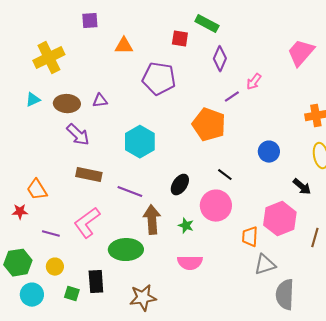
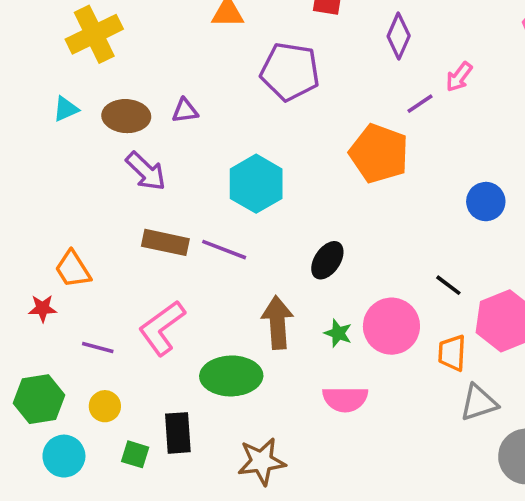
black line: (225, 175) -> (448, 285), moved
purple line: (130, 192) -> (224, 250), moved
pink circle: (216, 206) -> (391, 326), moved

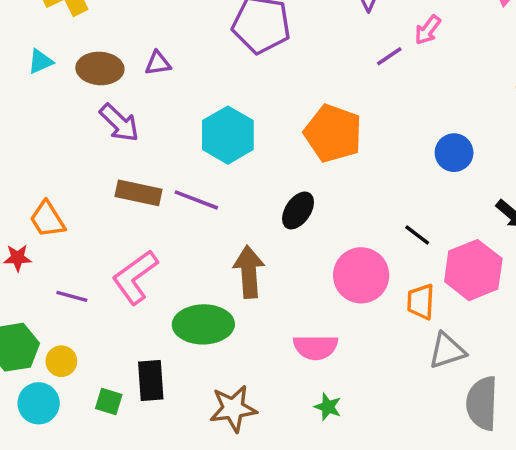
orange pentagon: (379, 153) -> (333, 133), moved
green star: (338, 333) -> (328, 407), moved
yellow circle: (105, 406) -> (61, 361), moved

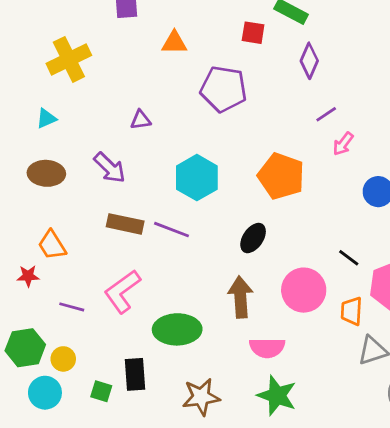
pink arrow: (428, 30) -> (343, 144), moved
brown ellipse: (100, 68) -> (46, 173), moved
brown arrow: (249, 272) -> (240, 297), moved
green star: (328, 407) -> (277, 395), size x1.8

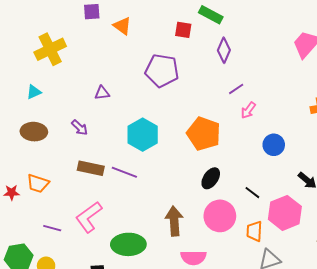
orange triangle: (174, 43) -> (122, 26), moved, turned 36
purple arrow: (110, 168) -> (80, 128), size x0.7
black ellipse: (253, 238) -> (211, 178), moved
orange trapezoid: (52, 245) -> (38, 183), turned -40
red star: (28, 276) -> (12, 193), moved

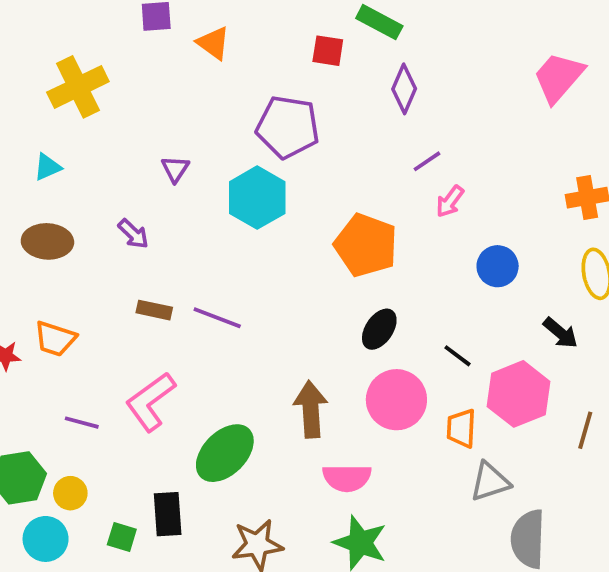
purple triangle: (102, 93) -> (175, 169), turned -49
cyan hexagon: (143, 135) -> (257, 198), moved
brown rectangle: (91, 168) -> (154, 310), size x0.7
green ellipse: (128, 244) -> (225, 453), turned -44

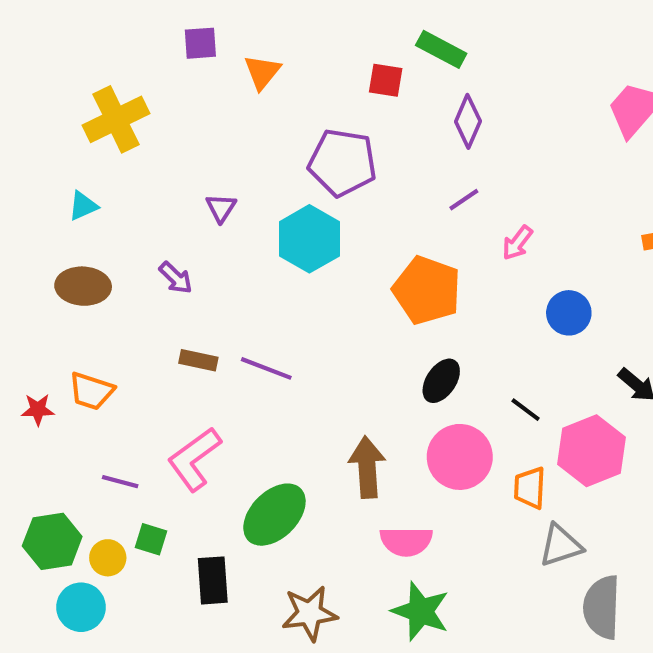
orange triangle: (213, 43) -> (262, 72), turned 33
purple line: (427, 161) -> (464, 200), moved
green square: (122, 537) -> (151, 539), moved

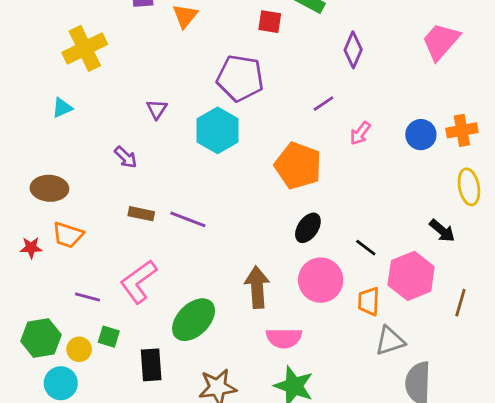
purple diamond: (468, 121) -> (353, 50), moved
brown ellipse: (83, 286) -> (49, 188), moved
blue circle: (569, 313) -> (421, 135), moved

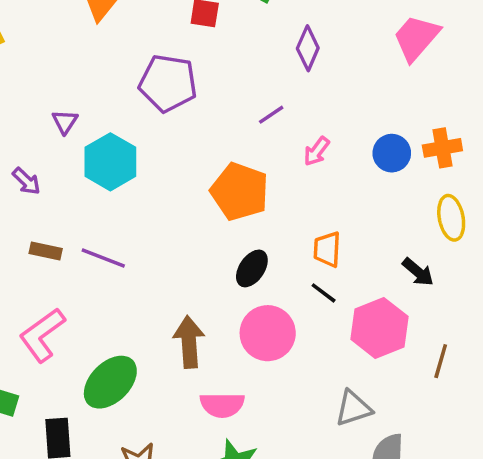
cyan hexagon: (218, 130) -> (110, 162), moved
orange trapezoid: (369, 301) -> (327, 249), moved

